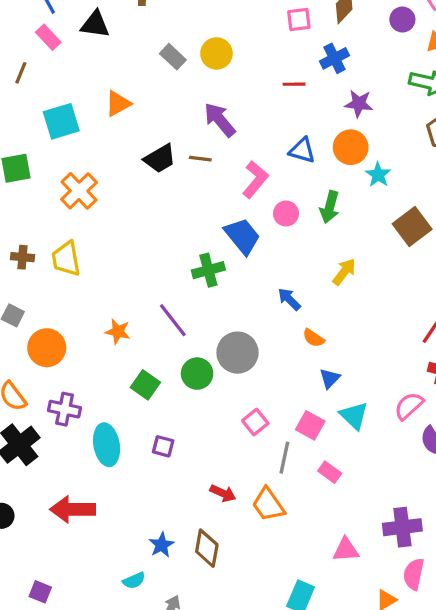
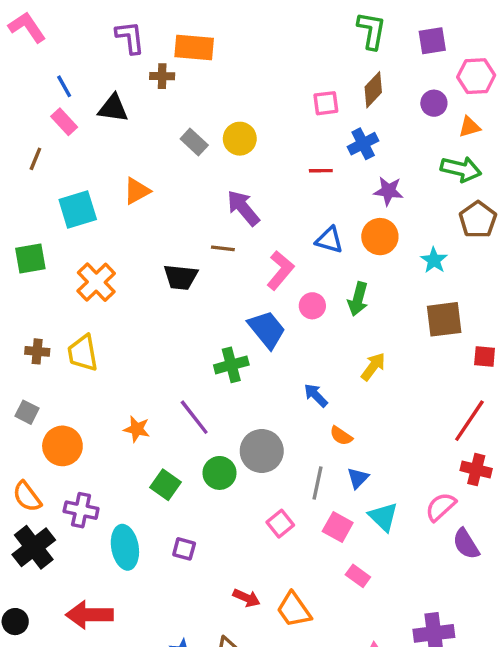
black trapezoid: (160, 159) -> (181, 277), moved, turned 36
cyan star: (378, 175) -> (434, 260), moved
brown square: (412, 226) -> (444, 319), turned 30
gray line: (284, 458) -> (317, 483), moved

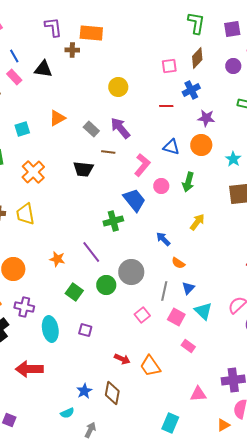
gray rectangle: (194, 142) -> (91, 129), moved
cyan square: (78, 210) -> (22, 129), size x0.7

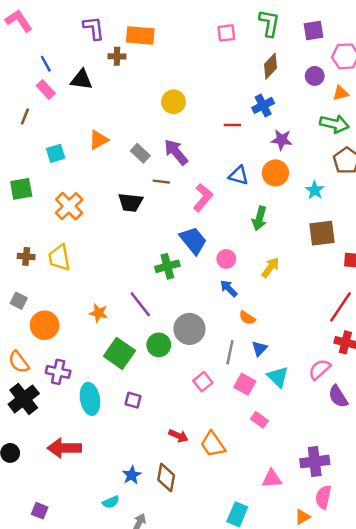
pink square: (169, 66) -> (226, 33), moved
pink circle: (161, 186) -> (226, 259), moved
green square: (74, 292) -> (119, 353), size x1.4

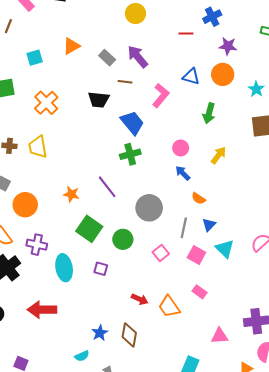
blue trapezoid: (193, 241) -> (132, 123), moved
green circle: (159, 345) -> (123, 239), moved
pink rectangle: (259, 420) -> (200, 292), moved

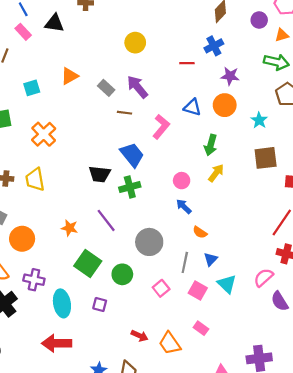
black trapezoid: (99, 100) -> (100, 174), moved
yellow arrow: (218, 155) -> (216, 173), moved
red arrow: (42, 310) -> (57, 343), moved

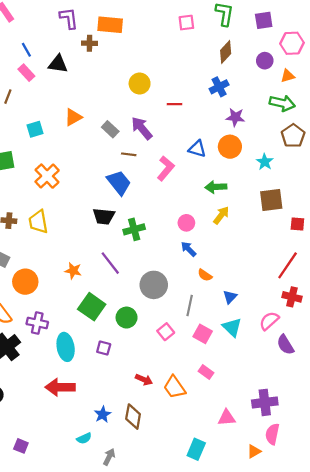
red line: (187, 63) -> (174, 104), moved
green arrow: (211, 145) -> (216, 187), turned 72
blue trapezoid: (132, 155) -> (119, 183), moved
blue triangle: (211, 259) -> (230, 297), moved

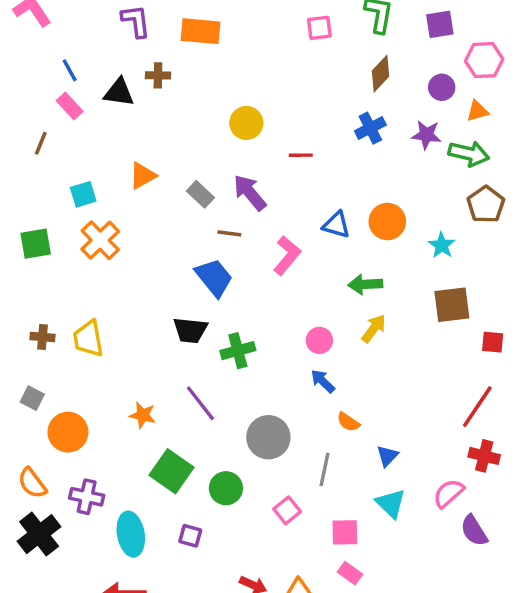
brown cross: (90, 43) -> (158, 75), moved
purple star: (235, 117) -> (426, 135), moved
orange cross: (47, 176) -> (100, 240), moved
pink square: (203, 334) -> (345, 532), moved, turned -30

